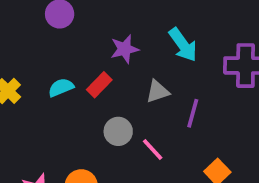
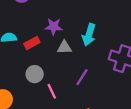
cyan arrow: (183, 45) -> (89, 35), turned 35
gray triangle: (158, 91) -> (64, 47), moved

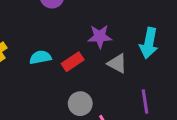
gray triangle: (64, 47) -> (117, 63), turned 35
purple line: (82, 77) -> (145, 101), turned -36

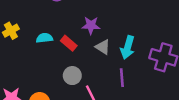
cyan arrow: (149, 43) -> (128, 47), moved
red rectangle: (73, 62) -> (69, 43), turned 70

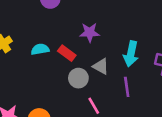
gray triangle: (103, 47) -> (101, 66), moved
gray circle: (72, 76) -> (78, 78), moved

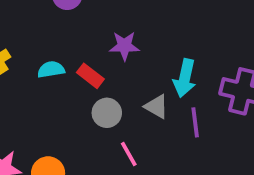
gray triangle: (101, 66) -> (156, 107), moved
purple line: (127, 87) -> (195, 122), moved

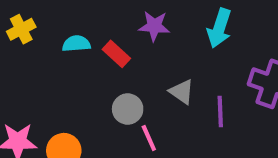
cyan arrow: (185, 78) -> (219, 28), moved
gray circle: (107, 113) -> (128, 109), moved

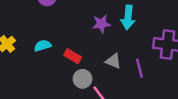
purple star: (154, 26) -> (101, 24), moved
red rectangle: (116, 54) -> (73, 56), moved

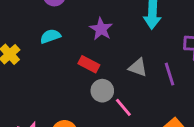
purple star: (101, 24) -> (101, 29), moved, turned -30
cyan semicircle: (43, 46) -> (50, 36), moved

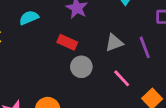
gray triangle: (138, 67) -> (114, 43), turned -36
pink line: (123, 107) -> (122, 78), moved

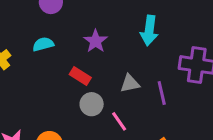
pink line: (122, 78) -> (119, 121), moved

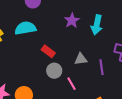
purple star: (96, 41) -> (72, 21), moved
cyan semicircle: (43, 44) -> (25, 28), size x1.5

